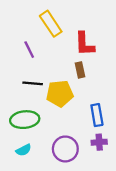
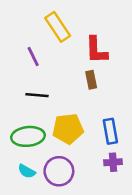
yellow pentagon: (60, 94) -> (68, 129), moved
purple circle: (65, 149) -> (59, 171), moved
cyan semicircle: (24, 150) -> (27, 171), turned 56

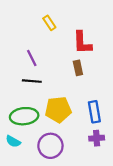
yellow rectangle: (58, 27) -> (49, 23), size x0.6
purple line: (33, 57) -> (32, 58), moved
cyan semicircle: (27, 171) -> (13, 141), moved

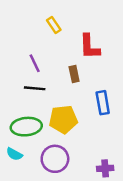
brown rectangle: (78, 68) -> (74, 74), moved
blue rectangle: (94, 112) -> (103, 103), moved
purple cross: (97, 138) -> (105, 168), moved

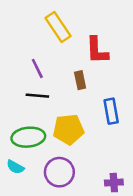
yellow rectangle: (54, 25) -> (58, 27), size x1.6

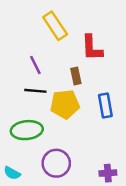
yellow pentagon: (68, 129) -> (65, 104), moved
cyan semicircle: (15, 167) -> (12, 173), moved

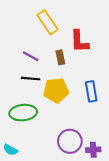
purple line: (35, 65) -> (31, 56), turned -35
brown rectangle: (76, 76) -> (60, 57), moved
purple circle: (56, 163) -> (70, 141), moved

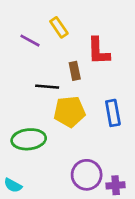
yellow rectangle: (48, 22) -> (59, 27), size x0.7
purple line: (31, 56) -> (30, 41), moved
black line: (31, 79) -> (47, 87), moved

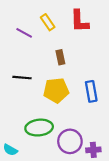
red L-shape: (98, 51) -> (80, 21), moved
black line: (47, 87) -> (22, 78), moved
green ellipse: (29, 139) -> (39, 128), moved

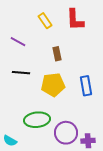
purple line: (24, 33) -> (18, 42), moved

